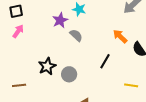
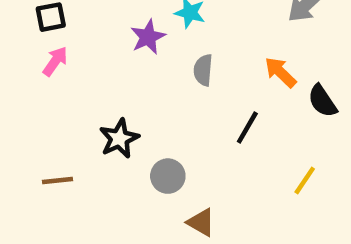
gray semicircle: (76, 35) -> (203, 70), moved, turned -128
gray circle: (69, 74) -> (168, 176), moved
yellow line: (131, 85) -> (305, 180), turned -64

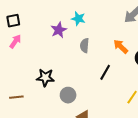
black star: (119, 139) -> (45, 77), turned 30

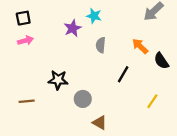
pink arrow: (15, 41) -> (25, 41), turned 40

